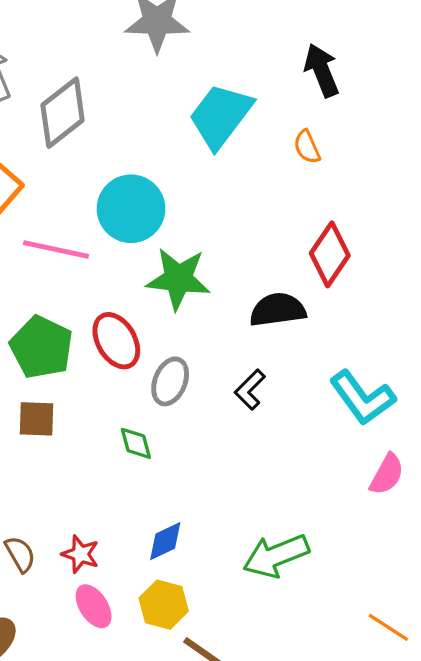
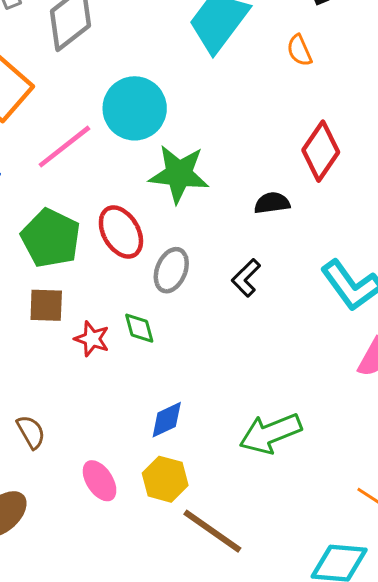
pink line: (56, 249) -> (64, 147), turned -50
black semicircle: (278, 310) -> (272, 203), size x0.7
red star: (80, 554) -> (92, 339), moved

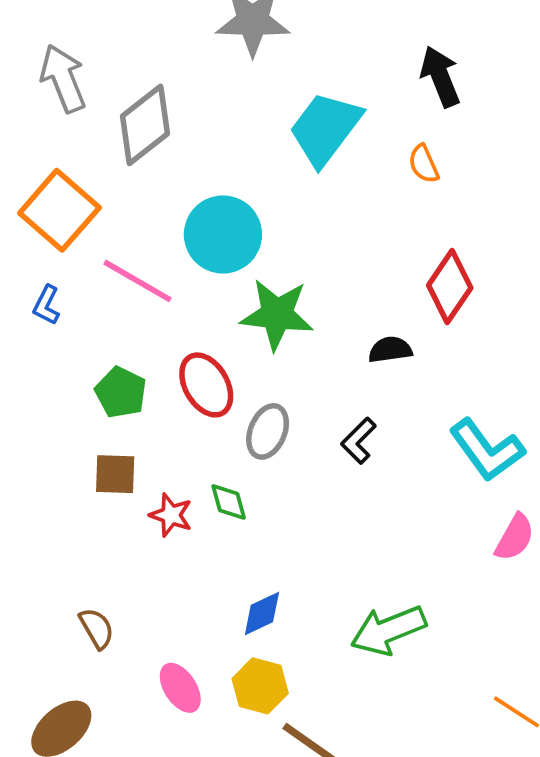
pink line: (64, 147) -> (137, 281), turned 68
green pentagon: (51, 238) -> (121, 392), size x0.7

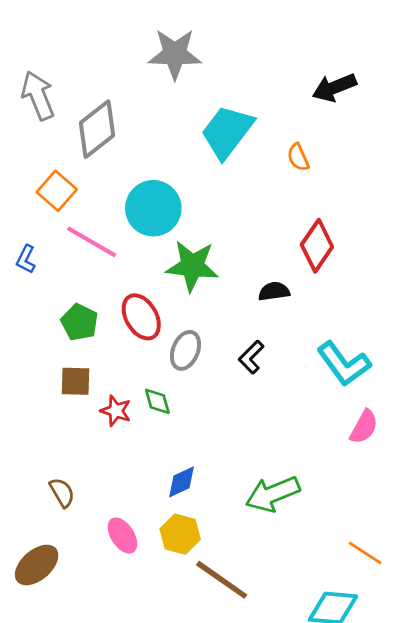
black arrow: (440, 77) -> (334, 88), moved, turned -90
orange square: (59, 210) -> (57, 191), moved, size x0.7

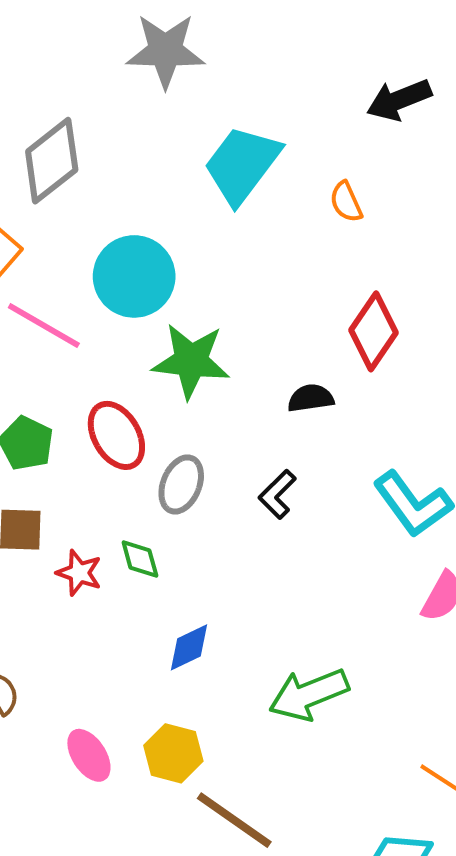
blue diamond: (181, 482) -> (189, 647), moved

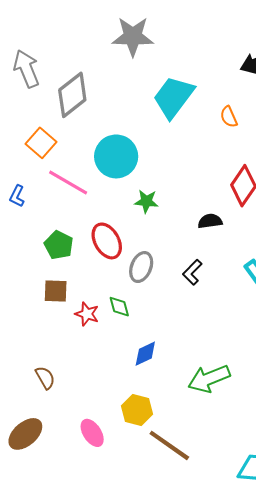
green star: (191, 361) -> (146, 201), size x0.6
pink ellipse: (89, 755) -> (92, 433), moved

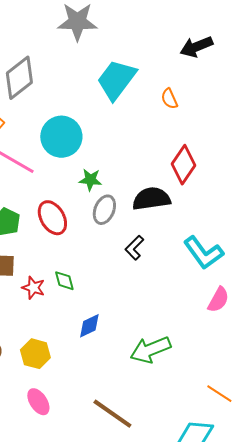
black semicircle: (210, 221) -> (151, 199), size x1.6
gray ellipse: (141, 267) -> (104, 210), moved
yellow hexagon: (137, 410) -> (35, 354), moved

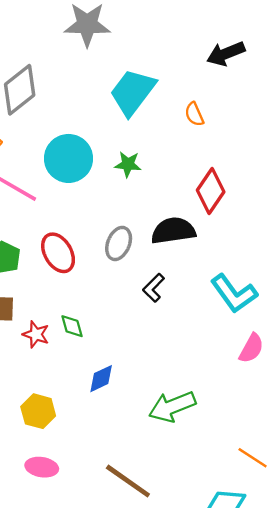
green star: (90, 180) -> (128, 164), moved
pink ellipse: (38, 402) -> (42, 467), turned -48

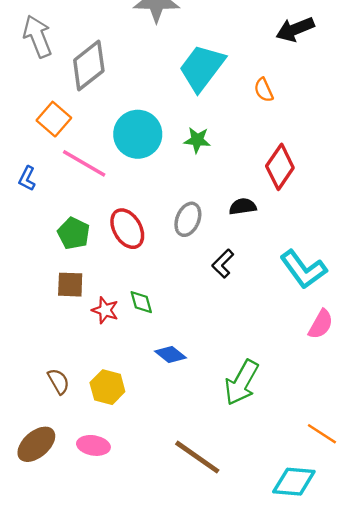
black semicircle: (173, 231) -> (243, 206), size x0.6
blue diamond: (101, 379) -> (170, 355), turned 64
green arrow: (172, 407) -> (242, 383), turned -39
pink ellipse: (42, 467) -> (93, 445), moved

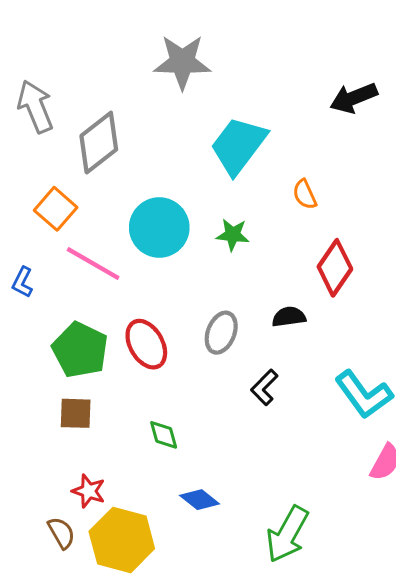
orange semicircle: (264, 90) -> (305, 194), moved
green pentagon: (74, 233) -> (80, 350), size x1.4
red star: (105, 310) -> (89, 491), moved
yellow hexagon: (107, 387) -> (122, 540), size x1.5

